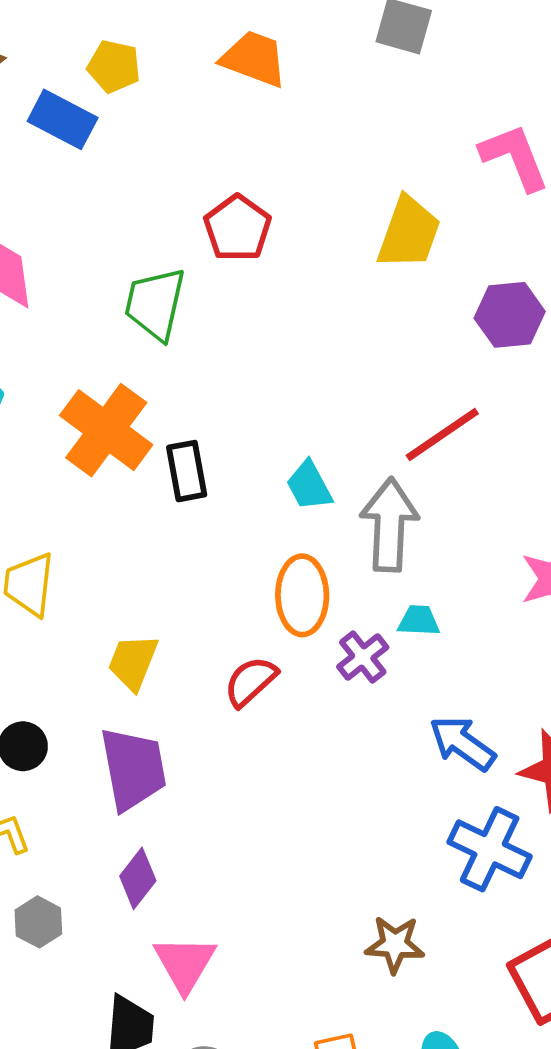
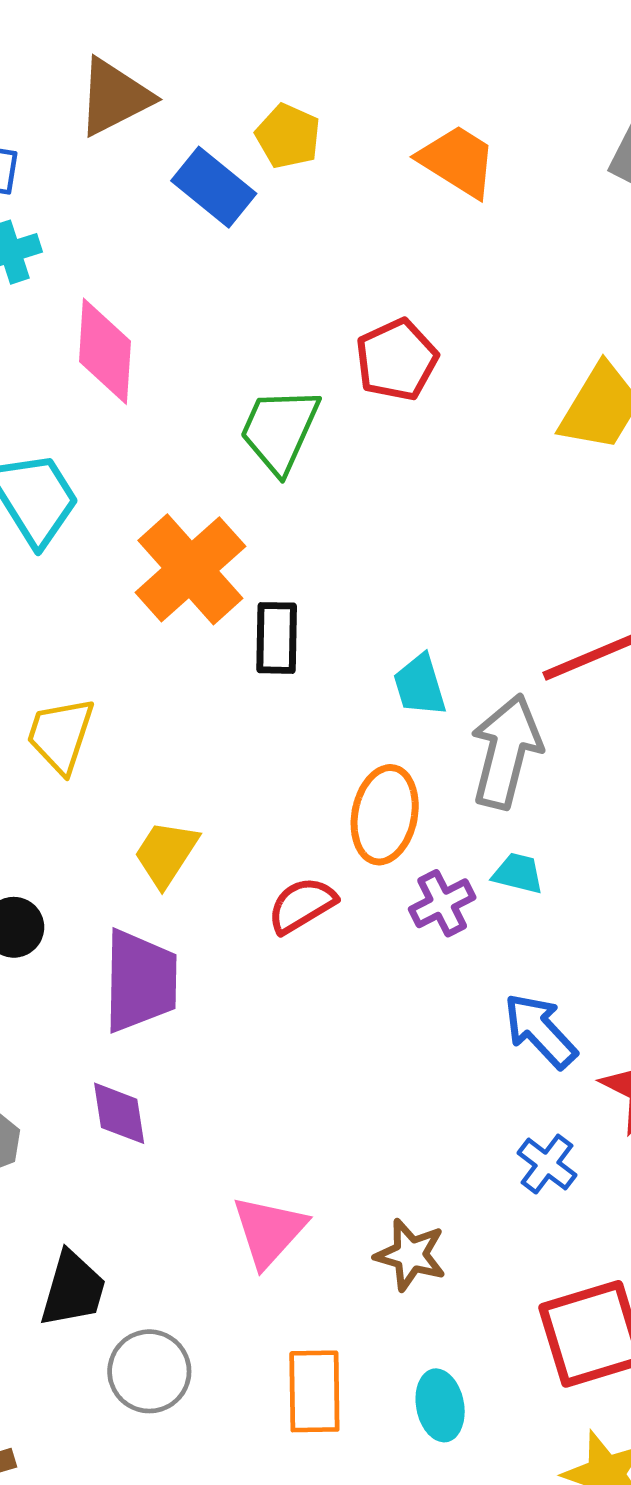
blue cross: (490, 849) -> (547, 1164), size x0.6
purple diamond: (138, 878) -> (119, 1113), turned -58
pink triangle: (185, 964) -> (269, 1231), moved

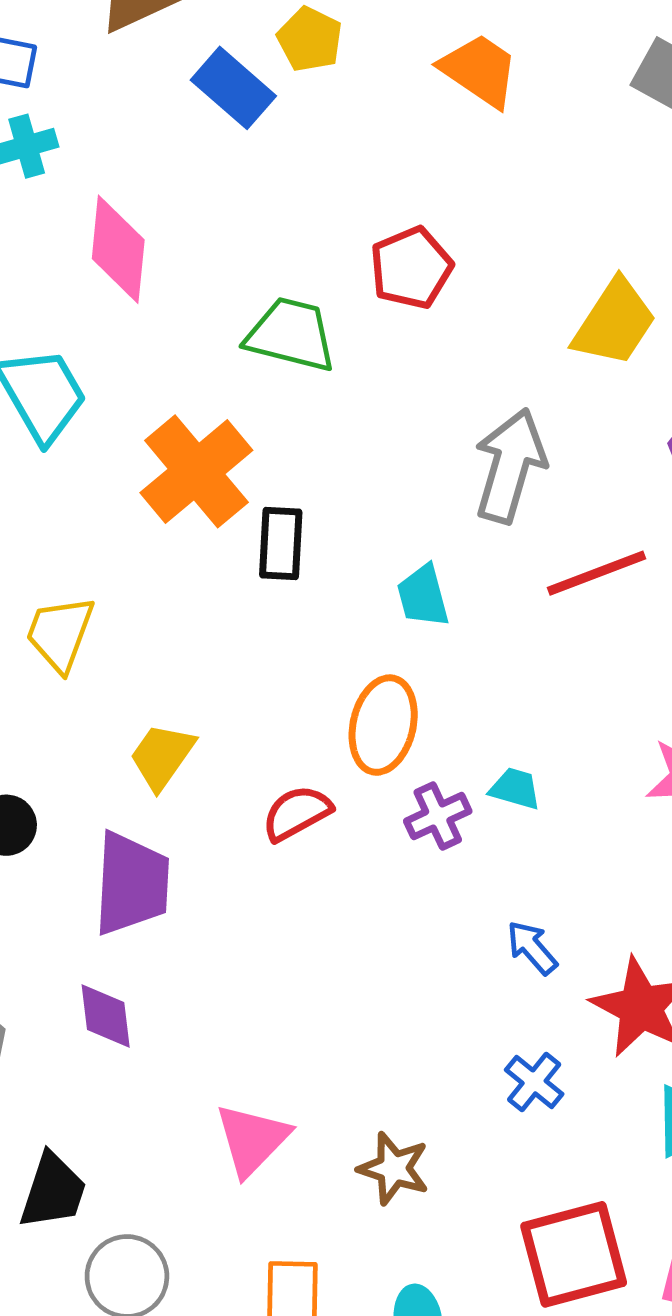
green trapezoid: (280, 430) -> (291, 335), turned 78
gray arrow: (506, 751) -> (510, 466), moved
blue arrow: (540, 1031) -> (532, 948), size x0.7

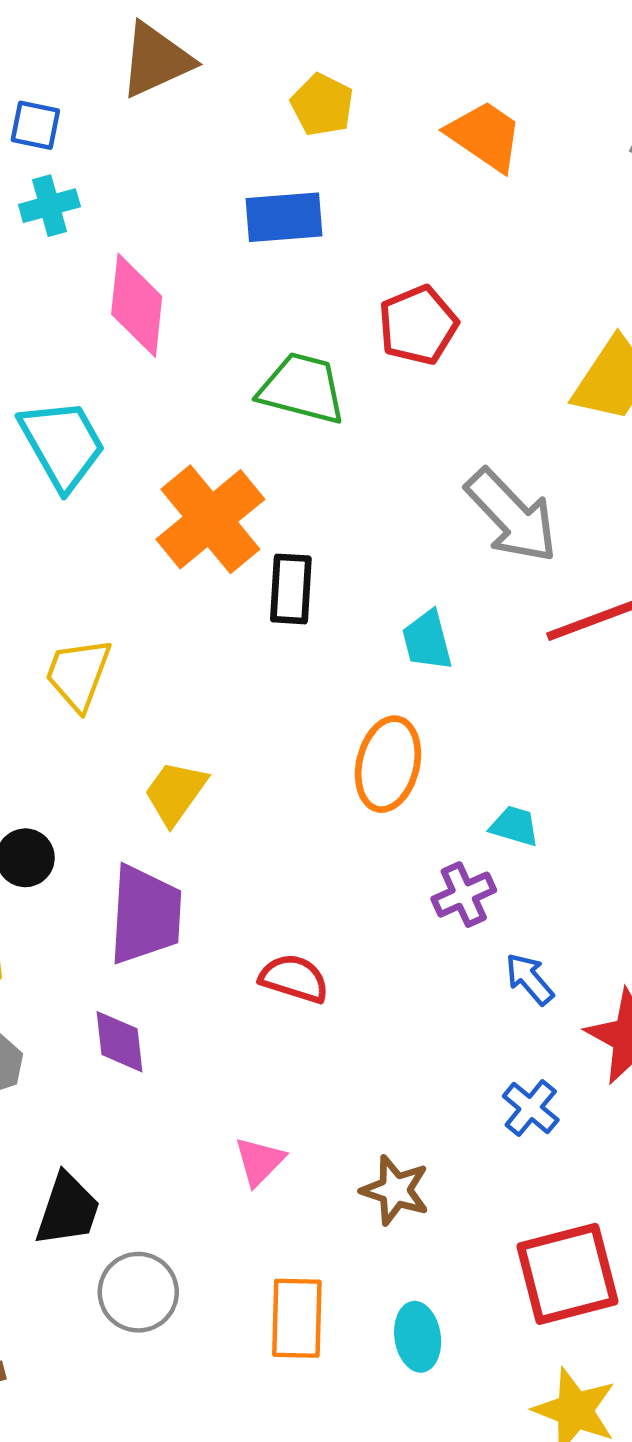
blue rectangle: (233, 88) -> (284, 217), moved, turned -46
gray arrow: (510, 466) -> (512, 516), turned 120
red semicircle: (297, 813) -> (294, 979), moved, turned 46
purple cross: (438, 816) -> (464, 895), moved
pink triangle: (252, 1139) -> (259, 1161), size x0.7

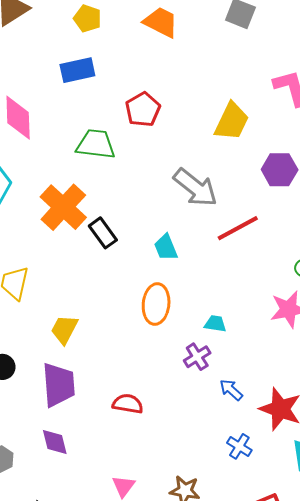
black rectangle: (291, 589) -> (103, 233), turned -32

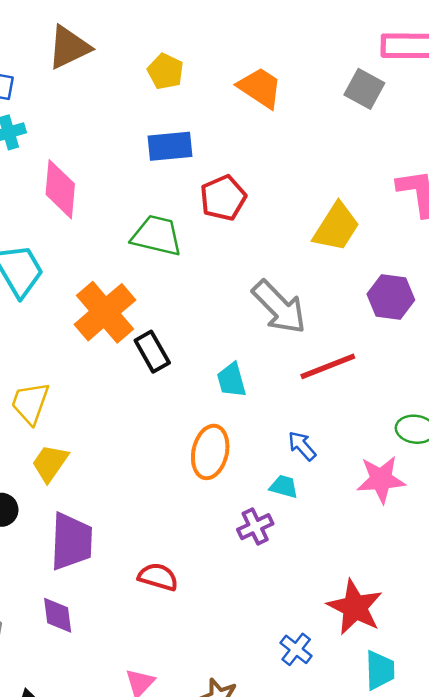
blue rectangle: (77, 70) -> (170, 146), moved
yellow trapezoid: (64, 329) -> (50, 463), moved
blue arrow: (231, 390) -> (302, 446), moved

